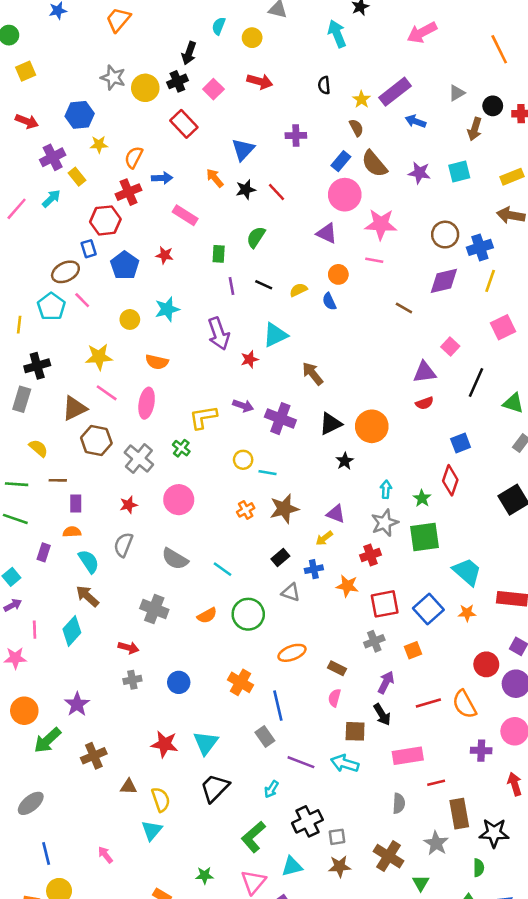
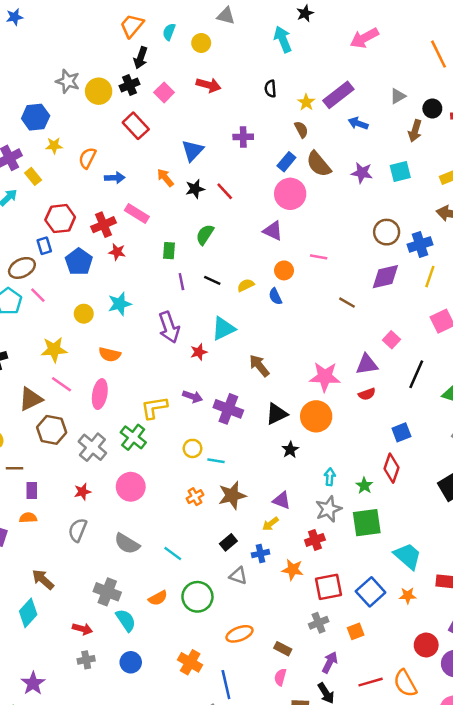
orange trapezoid: (118, 20) -> (132, 26), moved
red cross: (129, 192) -> (104, 225), moved
pink star: (381, 224) -> (325, 377), moved
green cross: (181, 448) -> (133, 437), size x1.5
cyan semicircle: (89, 561) -> (126, 620), moved

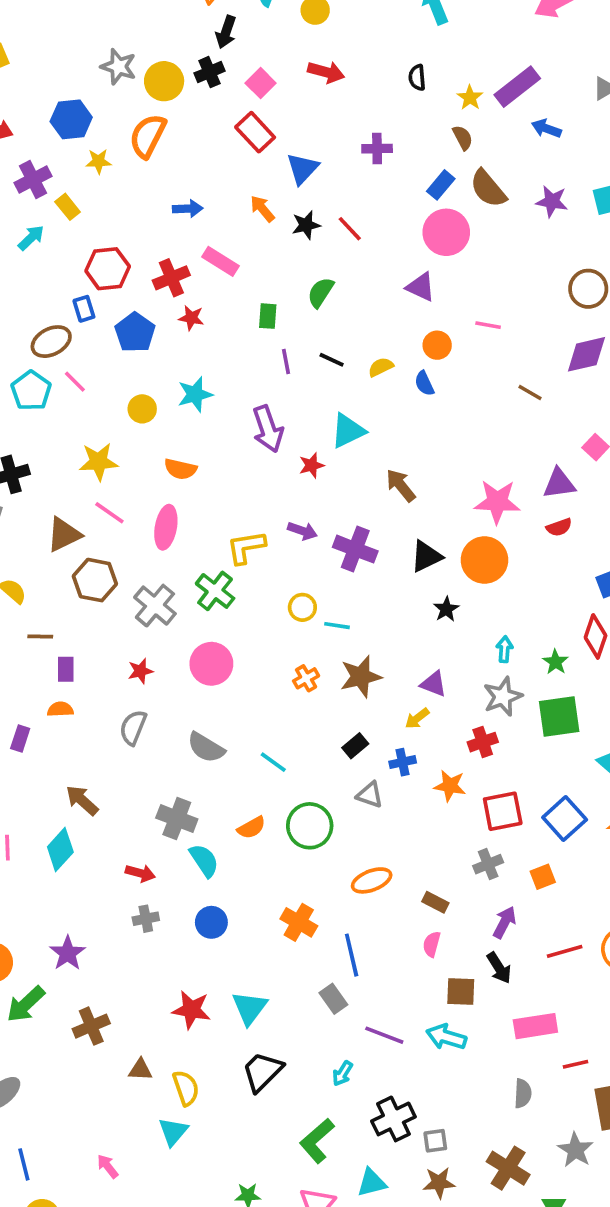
red rectangle: (136, 126) -> (255, 132), moved
orange semicircle: (87, 158) -> (148, 136), moved, size x1.4

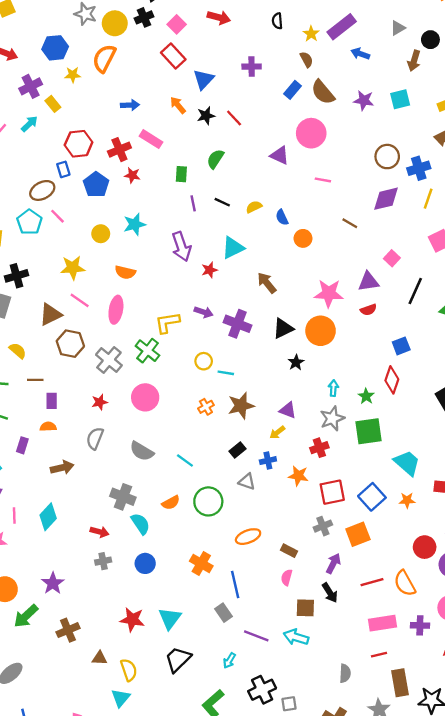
pink circle: (446, 232) -> (311, 133), moved
orange circle: (437, 345) -> (303, 238), moved
brown arrow: (82, 800) -> (62, 468), moved, turned 125
orange square: (543, 877) -> (358, 534), size x1.5
pink rectangle: (535, 1026) -> (383, 623), moved

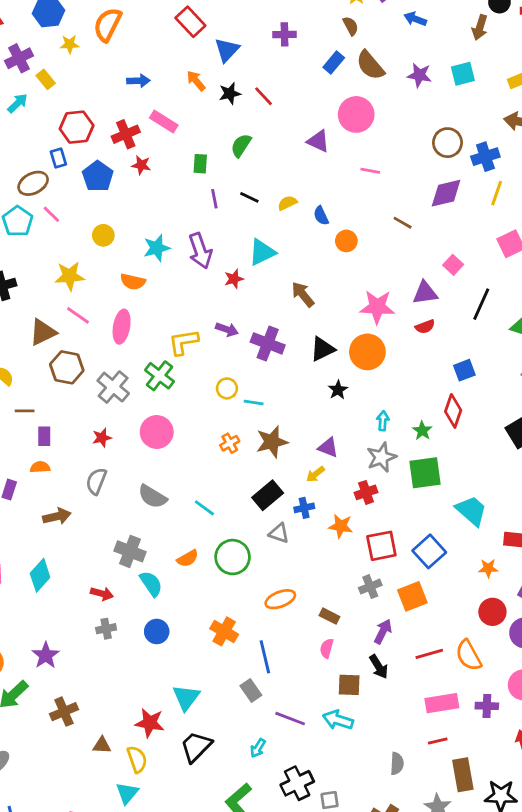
cyan star: (135, 224) -> (157, 248), moved
black rectangle: (238, 450) -> (268, 495), size x1.5
orange star: (407, 500) -> (488, 568), moved
red star: (132, 620) -> (150, 723), moved

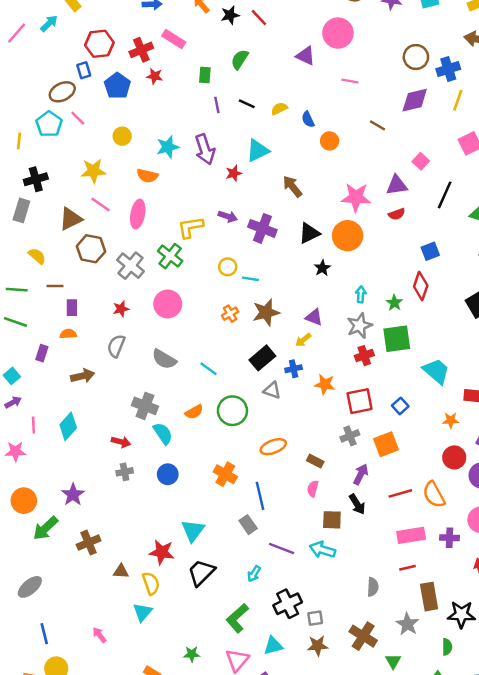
red cross: (366, 492) -> (364, 356), moved
blue square: (429, 551) -> (400, 406), size x0.6

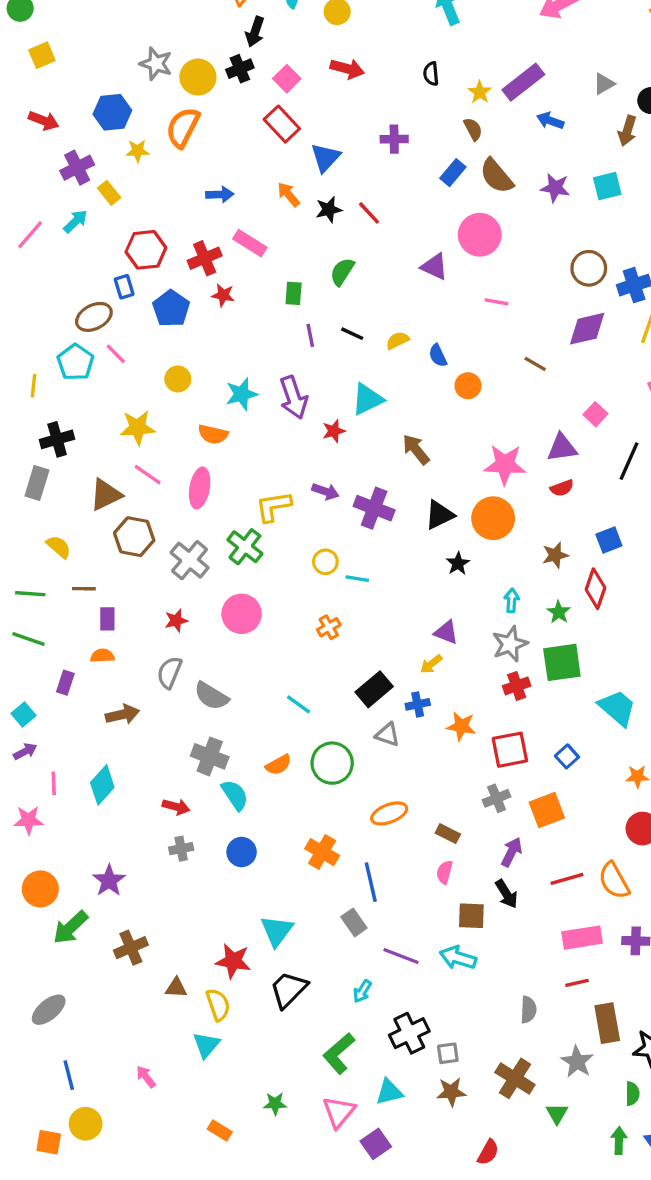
brown star: (266, 312) -> (555, 555), moved, size x0.7
gray semicircle: (164, 359) -> (211, 696), moved

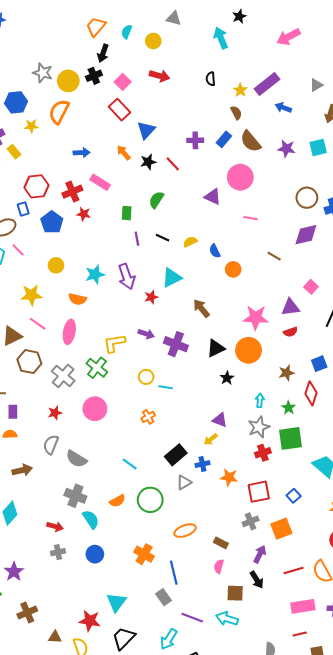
purple cross: (394, 139) -> (195, 140), moved
gray triangle: (387, 735) -> (184, 482), turned -49
cyan arrow: (362, 991) -> (169, 639), size x1.5

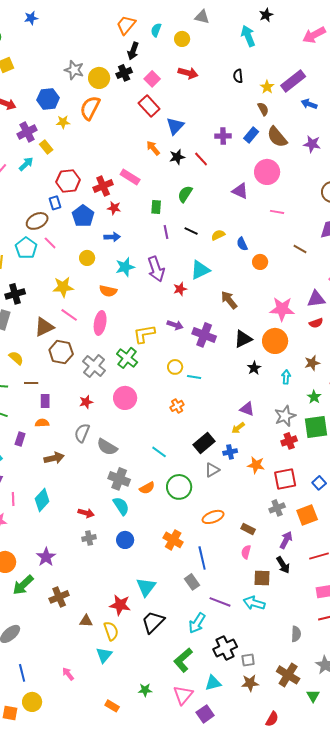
blue arrow: (82, 153) -> (112, 237), moved
cyan arrow: (260, 401) -> (286, 377), moved
gray cross: (75, 496) -> (119, 479), moved

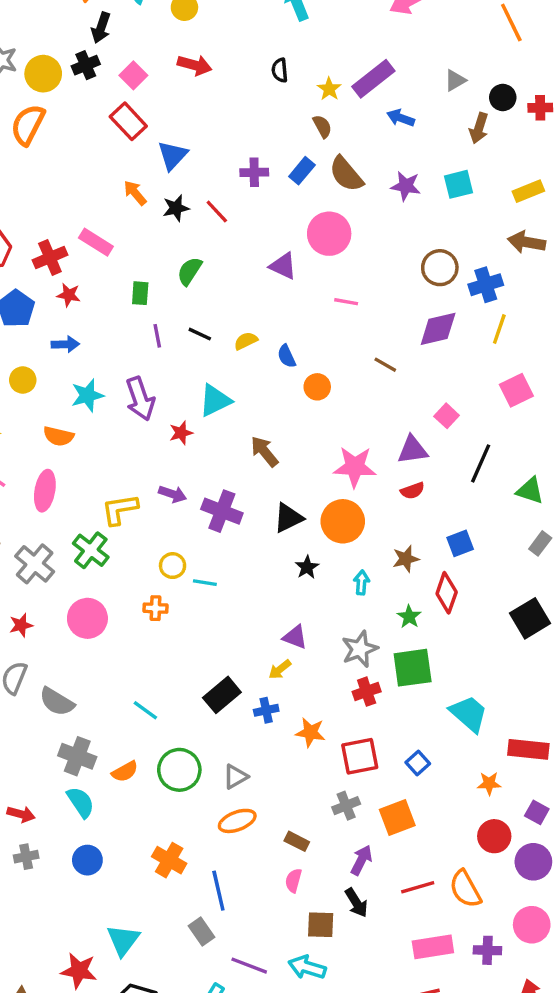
orange cross: (177, 406) -> (156, 608), moved, turned 32
gray triangle: (212, 470) -> (236, 777), moved

